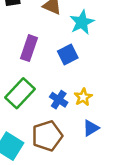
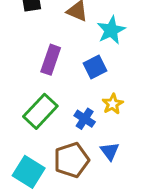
yellow star: (83, 97) -> (113, 104), moved
blue triangle: (91, 128) -> (110, 151), moved, turned -36

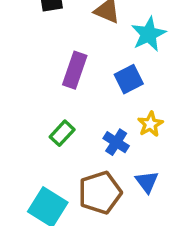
green rectangle: (40, 111) -> (62, 133), size x0.6

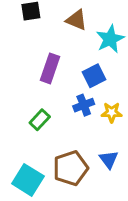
yellow star: (150, 124) -> (112, 112), turned 30
blue cross: (116, 142) -> (84, 105), moved, turned 36

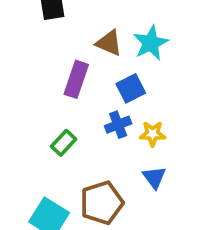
brown triangle: (76, 20) -> (109, 43), moved
blue triangle: (109, 159) -> (154, 177), moved

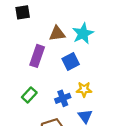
brown triangle: (109, 43) -> (57, 34), turned -30
blue cross: (118, 125) -> (63, 98), moved

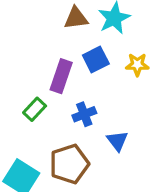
purple rectangle: (37, 56) -> (61, 76), moved
yellow star: (84, 89) -> (137, 65), moved

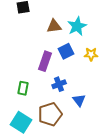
green rectangle: (35, 109) -> (23, 88), moved, turned -32

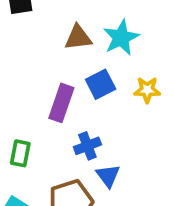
blue triangle: (79, 100) -> (108, 176), moved

